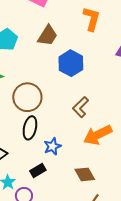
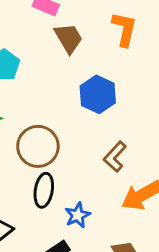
brown trapezoid: (48, 36) -> (69, 38), moved, turned -60

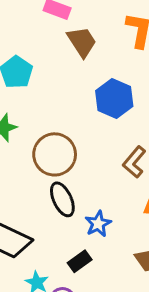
black ellipse: (44, 190) -> (62, 199), turned -32

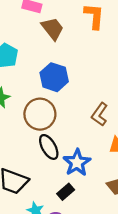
blue hexagon: (114, 99) -> (54, 77), moved
blue star: (98, 224) -> (77, 163), size x1.4

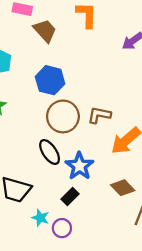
brown circle: (40, 114) -> (63, 116), moved
brown L-shape: (100, 114) -> (99, 115), turned 70

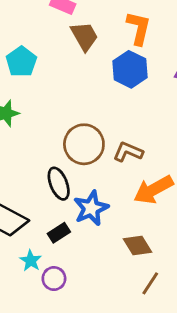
blue hexagon: (50, 80) -> (130, 69), moved
black rectangle: (70, 197) -> (59, 233), moved

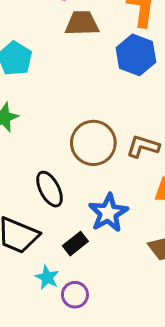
brown trapezoid: (84, 36) -> (82, 23), turned -56
black ellipse: (59, 184) -> (49, 189), moved

